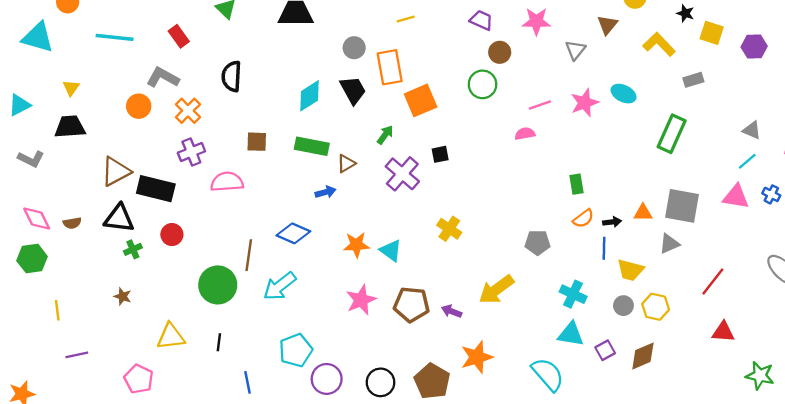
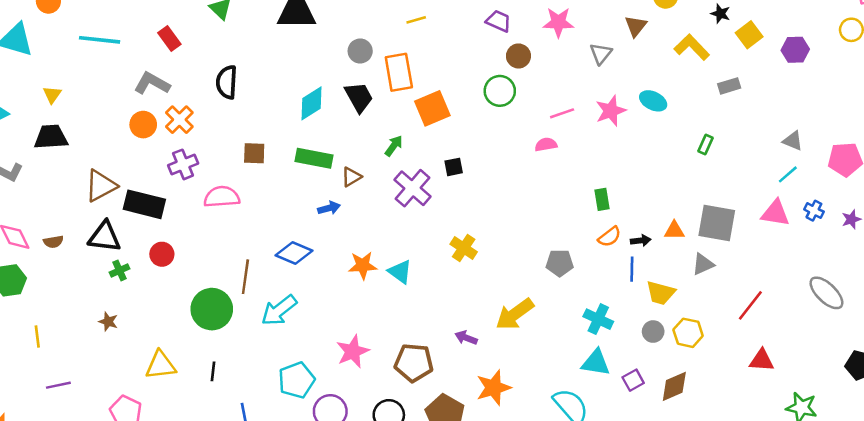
yellow square: (712, 33) -> (749, 35), turned 35
orange circle: (139, 106) -> (143, 125), moved
green rectangle: (672, 134) -> (705, 145), size x0.5
pink star: (361, 300) -> (353, 351), moved
brown pentagon: (411, 304) -> (414, 363), moved

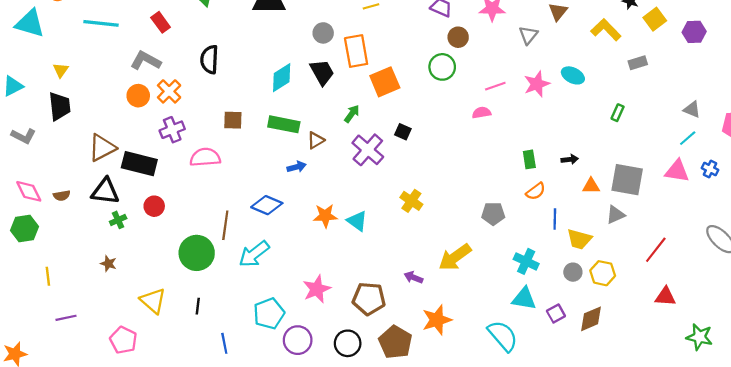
black trapezoid: (51, 137) -> (60, 106), turned 88
black square: (454, 167) -> (403, 132), turned 35
black arrow: (641, 241) -> (570, 159), moved
yellow triangle: (161, 365) -> (153, 301), turned 48

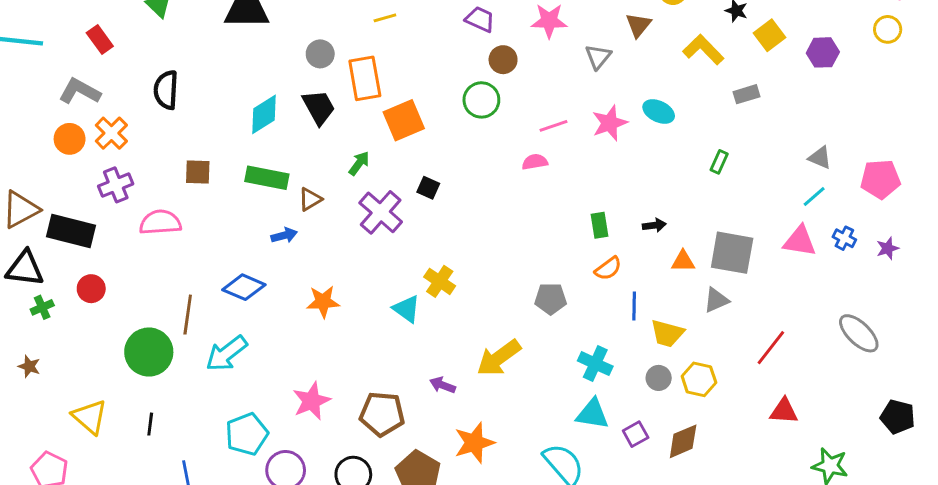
cyan triangle: (357, 221) -> (407, 309), moved

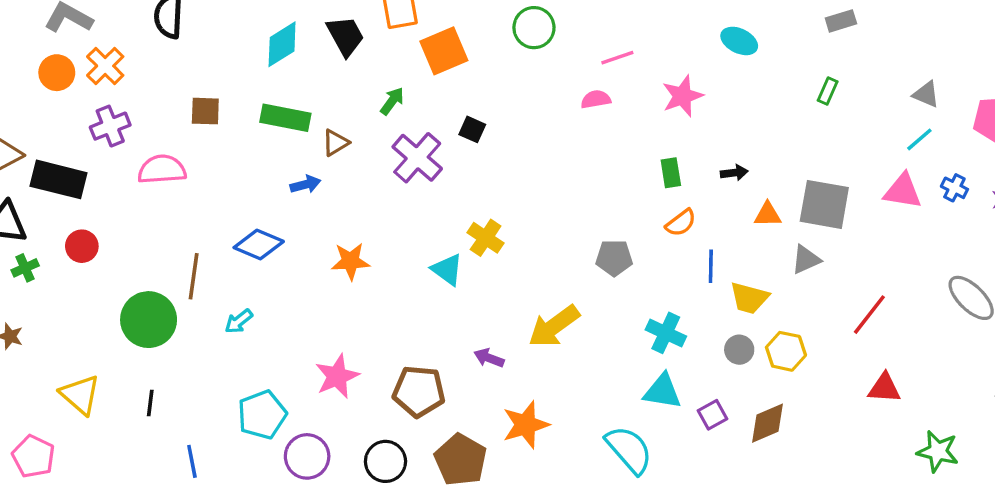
pink star: (610, 123) -> (682, 96), moved
green rectangle: (719, 162) -> (828, 91), moved
cyan arrow: (227, 353) -> (239, 321), size x0.6

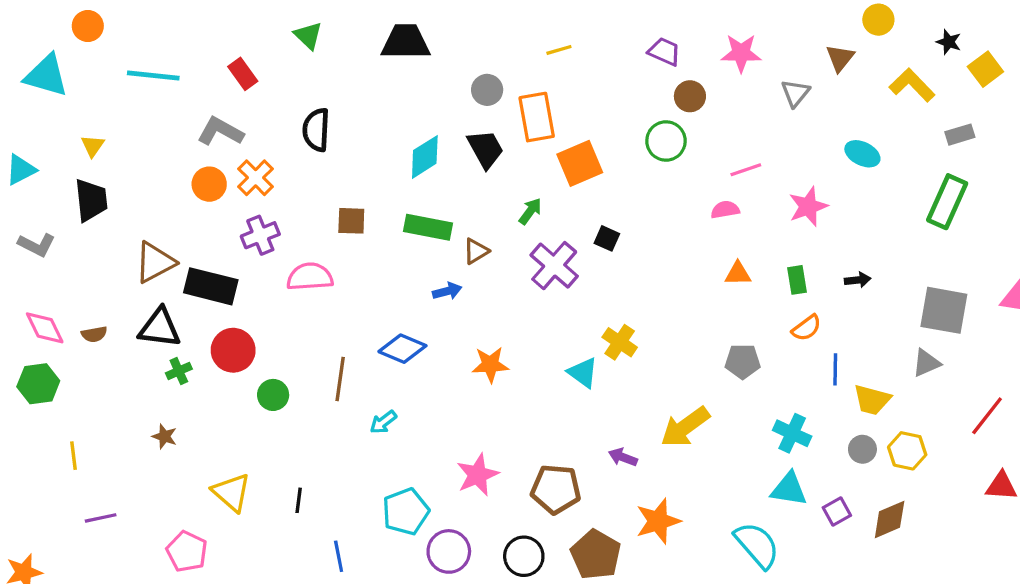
green rectangle: (828, 91) -> (947, 202), size x2.0
orange triangle: (768, 214) -> (738, 274), moved
red circle: (82, 246) -> (233, 350), size x1.4
green circle: (149, 320) -> (273, 395), moved, size x0.6

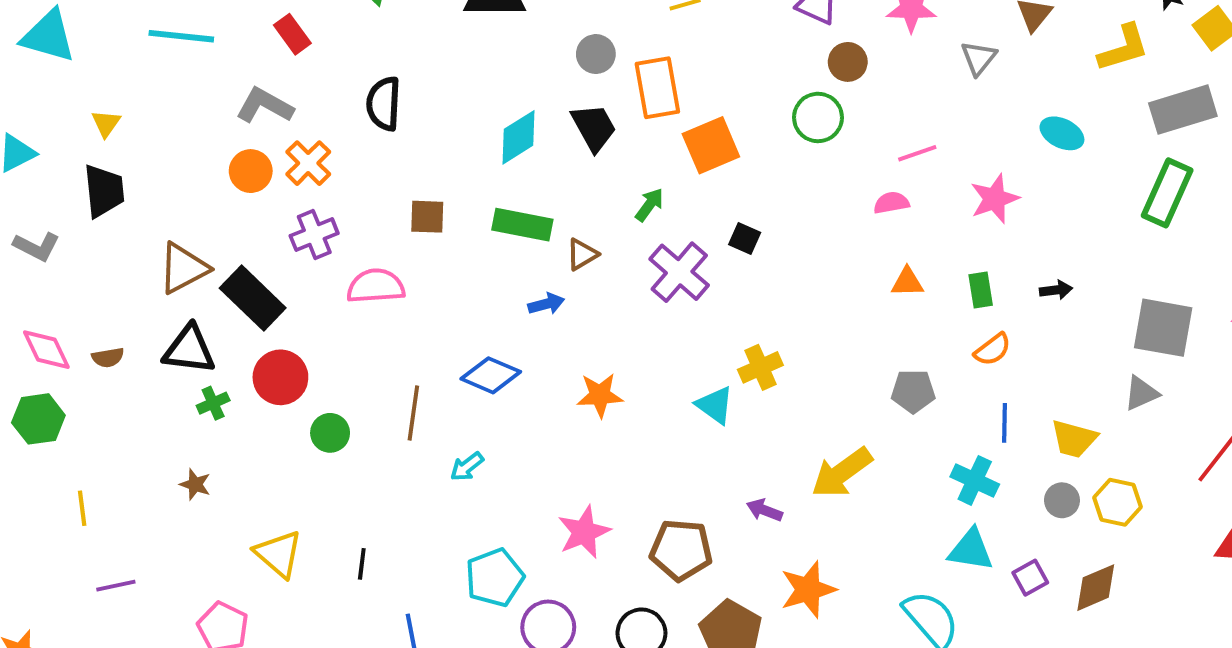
yellow L-shape: (912, 85) -> (1123, 48), turned 117
gray rectangle: (960, 135) -> (1183, 110), size x1.8
black rectangle: (211, 286) -> (253, 298), turned 30
yellow cross: (620, 342) -> (760, 367), turned 32
blue line: (835, 369) -> (1004, 423), moved

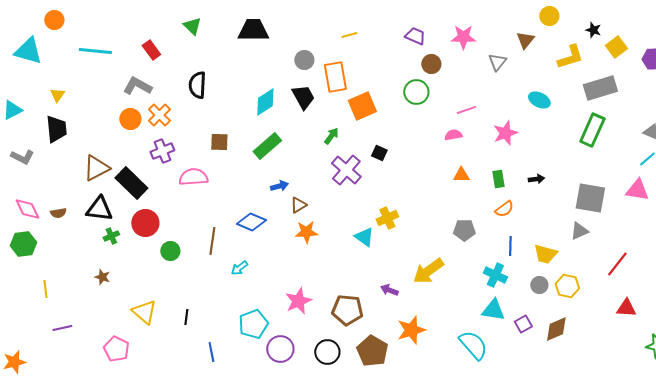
green rectangle: (522, 225) -> (267, 146), turned -52
brown triangle: (582, 254) -> (298, 205), moved

